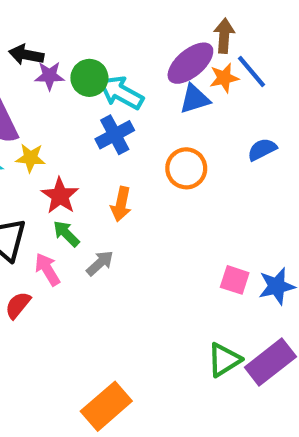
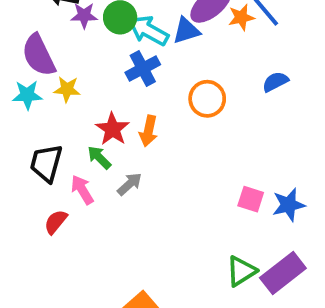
blue triangle: (195, 99) -> (186, 31), moved
red star: (60, 196) -> (112, 129), moved

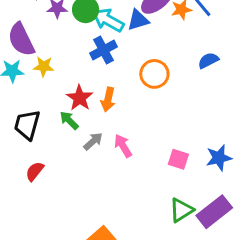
pink arrow: (82, 190) -> (123, 146), moved
pink square: (251, 199) -> (178, 159), moved

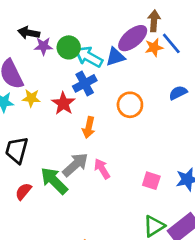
red star: (80, 98) -> (63, 103), moved
green arrow: (69, 120) -> (54, 181), moved, size x1.6
gray arrow: (93, 141) -> (75, 165), size x1.5

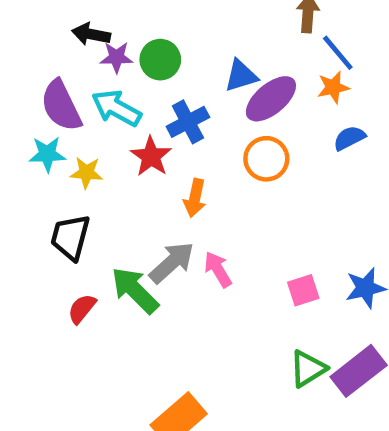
purple ellipse: (133, 38) -> (271, 99), moved
orange star: (154, 47) -> (333, 87), moved
cyan arrow: (89, 57) -> (116, 108), moved
yellow star: (31, 98) -> (86, 173), moved
pink square: (151, 181) -> (303, 290), turned -36

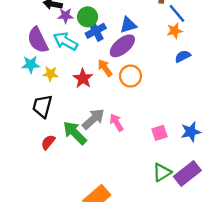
purple ellipse: (271, 99) -> (122, 46), moved
blue cross: (188, 122) -> (96, 31), moved
red star: (151, 156) -> (83, 78), moved
orange circle: (266, 159) -> (130, 76), moved
orange arrow: (195, 198) -> (105, 68), moved, turned 132

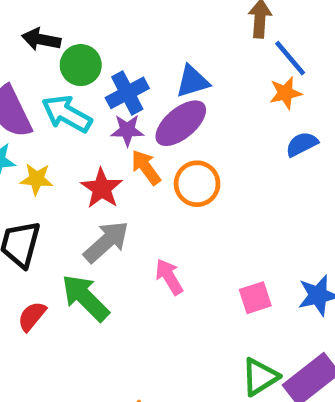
purple star: (65, 16) -> (127, 130), moved
green circle: (88, 17) -> (81, 65), moved
gray arrow: (93, 119) -> (106, 242), moved

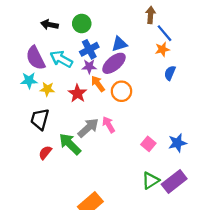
green circle: (81, 65) -> (82, 24), moved
blue semicircle: (302, 144) -> (170, 73), turned -40
gray arrow: (106, 242) -> (88, 128), moved
pink arrow: (169, 277) -> (109, 125), moved
pink square: (255, 298) -> (148, 144), turned -32

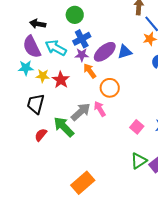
black arrow: (49, 25) -> (38, 24), moved
blue triangle: (119, 44) -> (125, 52), moved
orange circle: (121, 91) -> (110, 88), moved
red star: (77, 93) -> (61, 80), moved

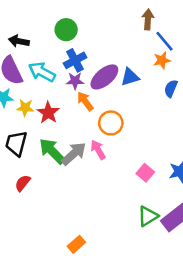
green arrow: (64, 127) -> (52, 151), moved
orange rectangle: (83, 183) -> (76, 244), size x0.6

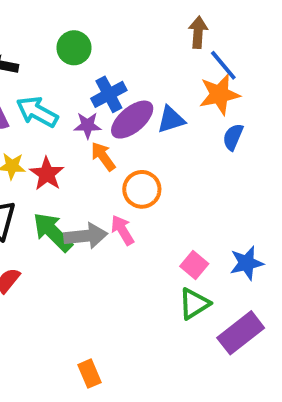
blue cross: (75, 60) -> (109, 94), moved
orange star: (162, 60) -> (219, 94), size x1.5
gray arrow: (74, 154) -> (86, 236), turned 36
green triangle: (148, 216) -> (194, 304), moved
orange rectangle: (76, 244) -> (90, 374), turned -72

